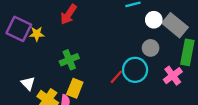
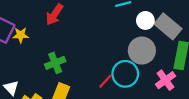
gray circle: (151, 48) -> (142, 51), size x1.5

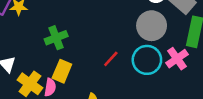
cyan circle: (125, 74) -> (147, 60), moved

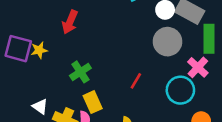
cyan circle: (147, 60) -> (180, 90), moved
yellow rectangle: (62, 71) -> (93, 102), turned -35

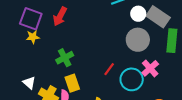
purple square: (18, 49) -> (31, 19), moved
pink cross: (198, 67) -> (150, 68), moved
cyan circle: (180, 90) -> (132, 79), moved

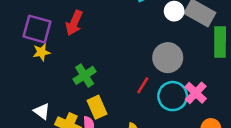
gray circle: (138, 40) -> (168, 58), moved
pink cross: (150, 68) -> (196, 93), moved

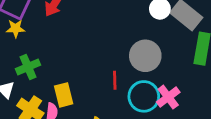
green cross: (85, 75) -> (28, 67), moved
red line: (143, 85) -> (115, 80), turned -42

